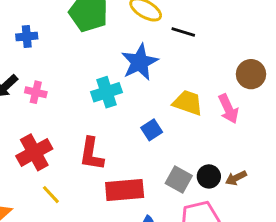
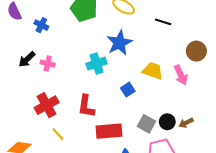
black line: (183, 32) -> (163, 22), moved
blue cross: (27, 37) -> (41, 25), turned 32

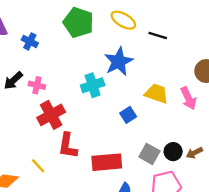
black line: (163, 22) -> (158, 36), moved
red cross: (47, 105) -> (51, 115), moved
red L-shape: (86, 106) -> (68, 146), moved
yellow line: (58, 134) -> (38, 166), moved

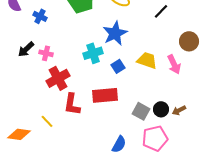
black line: (158, 36) -> (161, 11), moved, turned -63
blue square: (128, 115) -> (118, 66), moved
red rectangle: (107, 162) -> (105, 95), moved

